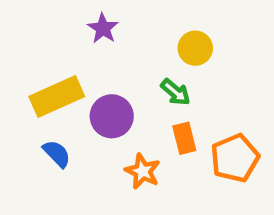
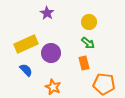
green arrow: (175, 92) -> (88, 43), moved
orange pentagon: (235, 158) -> (104, 84), moved, turned 30
orange star: (142, 171) -> (53, 87), moved

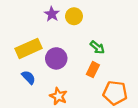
yellow circle: (89, 22) -> (74, 16), moved
orange rectangle: (84, 63) -> (93, 70), turned 40

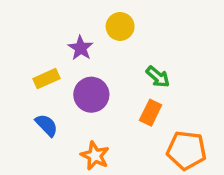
purple star: (52, 14) -> (81, 48), moved
yellow rectangle: (28, 48) -> (47, 79), size x0.6

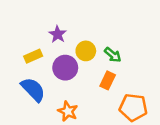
yellow circle: (120, 26) -> (86, 51), moved
blue semicircle: (47, 125) -> (33, 89), size x1.5

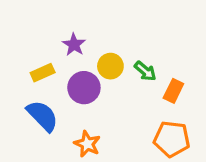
orange rectangle: (108, 80) -> (173, 91), moved

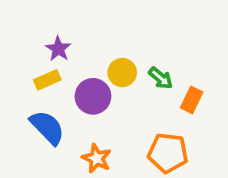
purple star: (74, 45) -> (58, 49), moved
orange pentagon: (172, 139) -> (168, 153), moved

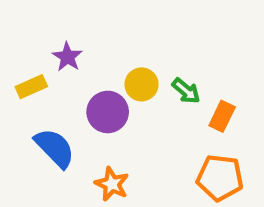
yellow rectangle: (47, 80) -> (31, 87), moved
orange pentagon: (168, 153) -> (220, 178), moved

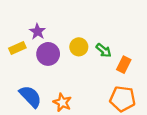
purple circle: (108, 112) -> (48, 54), moved
blue semicircle: (55, 148) -> (30, 96), moved

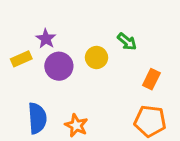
green arrow: (104, 50) -> (127, 42), moved
blue semicircle: (30, 96) -> (37, 118), turned 40

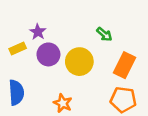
yellow circle: (97, 57) -> (79, 62), moved, size x1.5
orange rectangle: (151, 79) -> (124, 65), size x1.5
blue semicircle: (37, 118) -> (16, 92), moved

